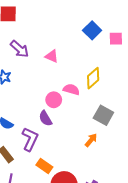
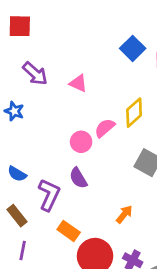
pink semicircle: (71, 89) -> (105, 128), turned -56
purple semicircle: (45, 118) -> (78, 178), moved
orange arrow: (91, 140) -> (124, 214), moved

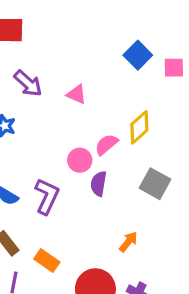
purple semicircle: (78, 178) -> (99, 184), moved, turned 40
purple L-shape: (49, 195) -> (47, 196), moved
orange rectangle: (69, 231) -> (47, 261), moved

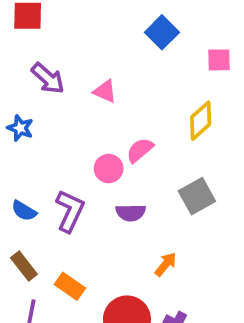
blue square: (138, 55) -> (162, 32), moved
yellow diamond: (139, 127) -> (201, 121), moved
purple semicircle: (99, 184) -> (131, 213), moved, turned -100
gray square: (155, 184) -> (197, 196), turned 32

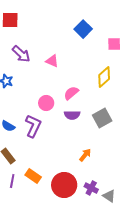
pink circle: (109, 169) -> (46, 103), moved
purple semicircle: (131, 213) -> (72, 115), moved
orange rectangle: (70, 286) -> (33, 176), moved

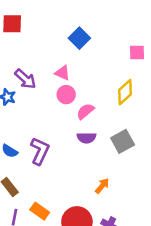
blue square: (83, 29) -> (79, 38), moved
purple arrow: (21, 54) -> (25, 79), moved
pink circle: (46, 103) -> (66, 95), moved

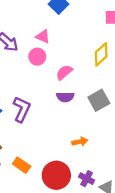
pink circle: (66, 95) -> (37, 57), moved
orange arrow: (102, 186) -> (80, 142), turned 40

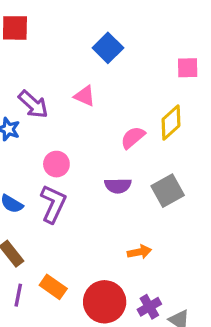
pink circle: (37, 57) -> (56, 164), moved
pink semicircle: (64, 72) -> (133, 137), moved
purple cross: (87, 179) -> (149, 307), turned 32

